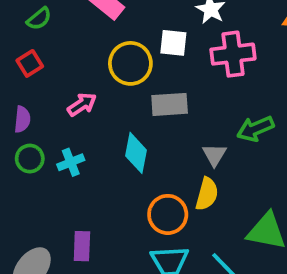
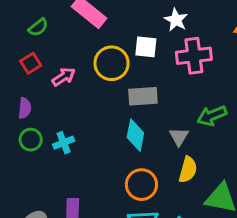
pink arrow: (82, 104) -> (64, 77), moved
cyan diamond: (136, 153) -> (135, 135), moved
yellow semicircle: (207, 194) -> (188, 170), moved

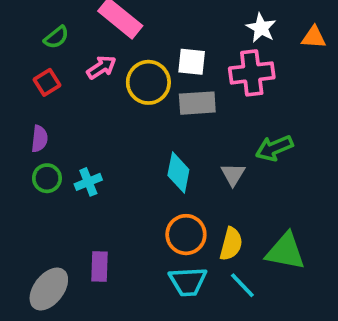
white star: (176, 20) -> (261, 28), moved
pink arrow: (64, 77) -> (101, 67), moved
gray rectangle: (143, 96) -> (197, 103), moved
yellow semicircle: (188, 170) -> (231, 244), moved

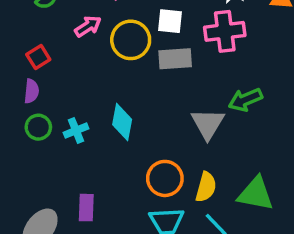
red square: (47, 82) -> (38, 57), moved
cyan diamond: (178, 173) -> (122, 122), moved
gray triangle: (233, 174) -> (208, 124), size x1.5

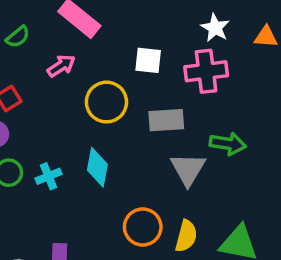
yellow circle: (131, 40) -> (106, 102), moved
gray rectangle: (175, 59) -> (166, 120), moved
green arrow: (245, 100) -> (228, 144), turned -148

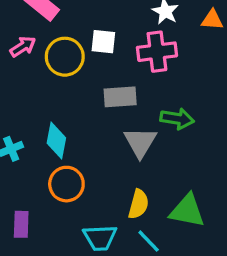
yellow circle: (106, 102) -> (65, 57), moved
orange circle: (143, 227) -> (66, 184), moved

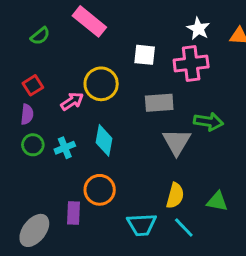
pink arrow: (23, 47) -> (72, 101), moved
yellow circle: (65, 57) -> (101, 84), moved
orange circle: (66, 184) -> (100, 190), moved
green triangle: (187, 211) -> (217, 201), size x0.7

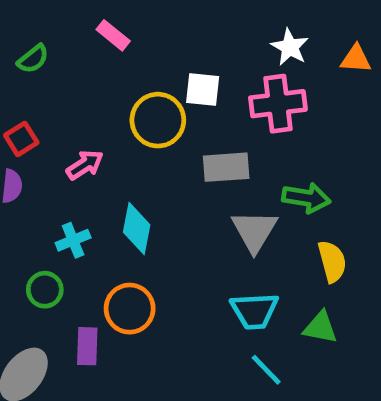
pink rectangle: (89, 21) -> (113, 35), size x0.6
yellow circle: (101, 84) -> (158, 120), moved
green circle: (33, 145) -> (45, 290), moved
yellow semicircle: (175, 196) -> (332, 261), moved, turned -30
cyan trapezoid: (142, 225) -> (254, 311), moved

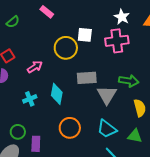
gray rectangle: (226, 167) -> (87, 78), moved
green circle: (45, 290) -> (18, 132), moved
orange circle: (130, 309) -> (70, 128), moved
cyan trapezoid: (254, 311) -> (107, 129), turned 40

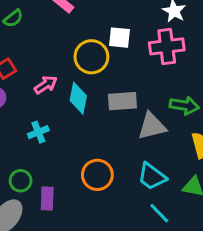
cyan diamond: (57, 94) -> (78, 98), moved
gray triangle: (107, 95) -> (152, 126), turned 45

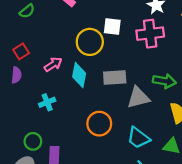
orange circle: (97, 175) -> (99, 124), moved

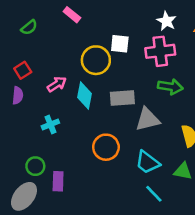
green arrow: (164, 81) -> (170, 87), moved

